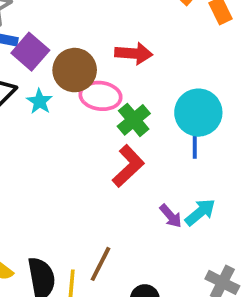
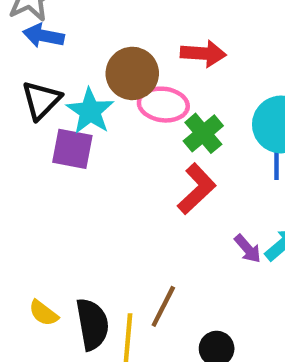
purple square: (30, 52) -> (72, 149), moved, turned -30
cyan star: (40, 101) -> (90, 111), size x1.5

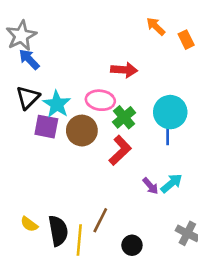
blue arrow: (44, 36) -> (29, 59), turned 35
brown circle: (132, 73) -> (82, 131), moved

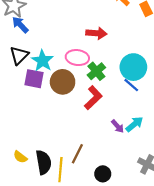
blue line: (168, 134) -> (131, 85), turned -49

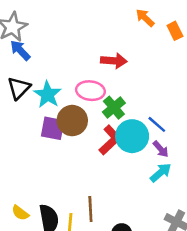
cyan circle: (133, 67) -> (132, 136), moved
purple square: (34, 79) -> (53, 128), moved
purple arrow: (118, 126) -> (161, 149), moved
brown line: (77, 154) -> (90, 209), turned -30

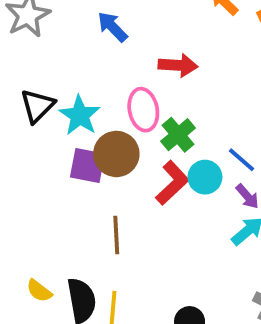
blue arrow: (20, 50) -> (112, 27), moved
pink ellipse: (90, 91) -> (143, 110), turned 72
cyan circle: (132, 136) -> (205, 177), size x0.7
brown line: (90, 209) -> (116, 235), moved

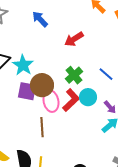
red arrow: (178, 65) -> (74, 39), turned 144
pink ellipse: (143, 110) -> (51, 101), moved
blue line: (242, 160) -> (106, 74), moved

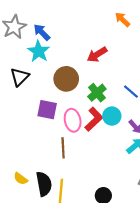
blue arrow: (40, 19) -> (42, 32), moved
cyan star: (23, 65) -> (39, 51), moved
brown circle: (42, 85) -> (66, 79), moved

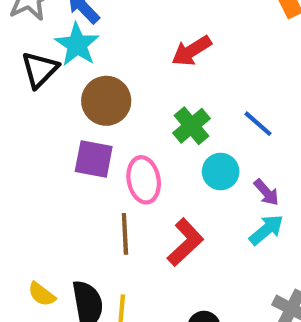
black triangle: (20, 77) -> (40, 70), moved
brown circle: (66, 79) -> (106, 101), moved
red L-shape: (94, 119) -> (185, 242), moved

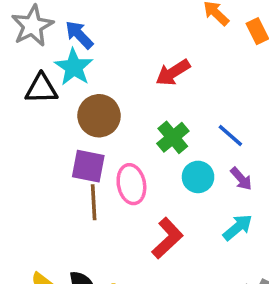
black triangle: (40, 70) -> (41, 89), turned 44
purple arrow: (266, 192) -> (241, 179), moved
brown line: (125, 234) -> (94, 202), moved

